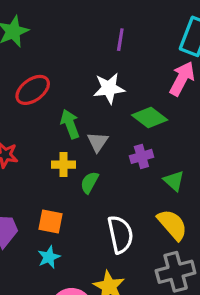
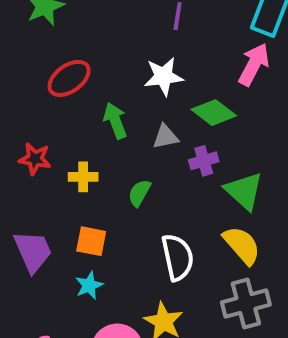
gray triangle: (98, 142) -> (166, 137), moved, turned 45
yellow cross: (64, 165) -> (83, 177), moved
green triangle: (174, 181) -> (244, 191), size x1.5

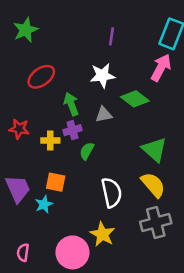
purple cross: (204, 161) -> (72, 130), moved
cyan star: (89, 285) -> (44, 204), moved

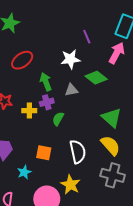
purple line: (112, 36) -> (87, 37), moved, turned -32
orange square: (56, 182) -> (44, 153), moved
cyan star: (44, 204) -> (24, 172), moved
gray cross: (156, 223) -> (113, 175), turned 30

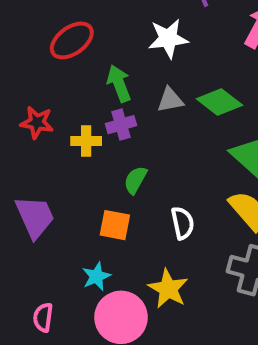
green diamond: (96, 78) -> (219, 102), moved
green semicircle: (58, 119) -> (135, 180), moved
white semicircle: (78, 152) -> (183, 223), size x0.7
cyan star: (24, 172) -> (96, 276), moved

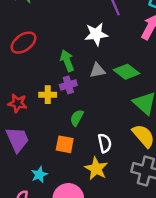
red ellipse: (72, 40) -> (23, 43), moved
red star: (37, 123) -> (17, 103), moved
cyan star: (96, 276) -> (39, 175), moved
yellow star: (168, 289) -> (96, 169), moved

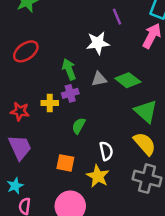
orange square: (65, 144) -> (65, 163), moved
cyan star: (39, 175) -> (15, 186), moved

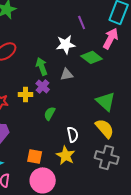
green diamond: (128, 80) -> (92, 57), moved
purple cross: (70, 93) -> (43, 86), turned -32
orange square: (65, 163) -> (35, 156), moved

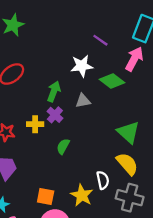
purple line: (82, 22) -> (100, 40), turned -32
green arrow: (42, 66) -> (54, 92), turned 42
white semicircle: (73, 134) -> (103, 180), moved

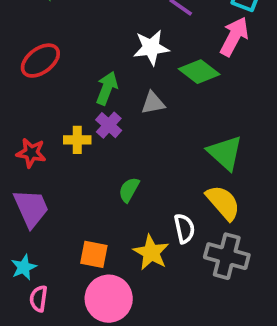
green semicircle: (63, 146) -> (129, 190), moved

